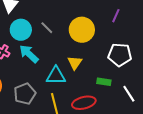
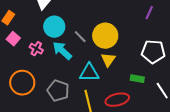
gray line: (47, 28) -> (80, 37), moved
yellow circle: (82, 30) -> (105, 36), moved
gray pentagon: (25, 94) -> (58, 91), turned -30

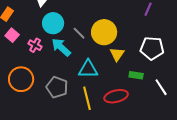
yellow triangle: (108, 60) -> (117, 54), moved

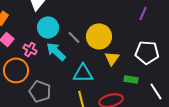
orange circle: (21, 79) -> (16, 70), moved
gray pentagon: (57, 87) -> (40, 91), moved

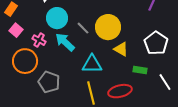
white pentagon: (147, 52) -> (156, 43), turned 30
yellow triangle: (112, 58) -> (121, 49), turned -35

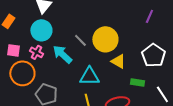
cyan circle: (57, 18) -> (41, 30), moved
pink square: (16, 30) -> (13, 50), moved, turned -32

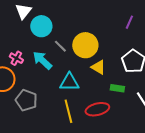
cyan circle: (41, 30) -> (41, 26), moved

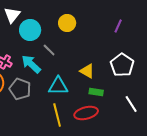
yellow circle: (85, 45) -> (67, 23), moved, size x0.7
green rectangle: (117, 88) -> (96, 92), moved
gray pentagon: (26, 100) -> (20, 89), moved

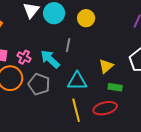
cyan circle: (30, 30) -> (54, 13), moved
gray line: (49, 50) -> (68, 45), turned 56
yellow triangle: (87, 71) -> (106, 66), turned 49

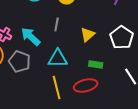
gray line: (68, 45) -> (57, 24), moved
yellow triangle: (106, 66) -> (88, 34), moved

